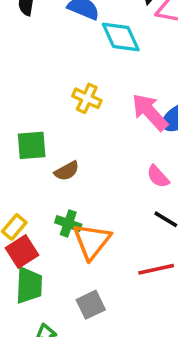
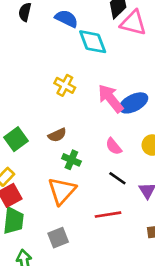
green square: (32, 145) -> (16, 139), moved, turned -35
brown semicircle: (67, 171) -> (57, 135), moved
green cross: (68, 223) -> (71, 160), moved

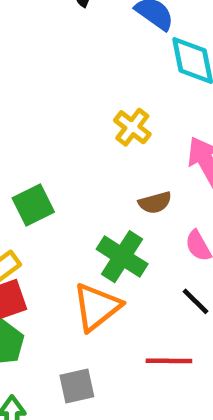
brown semicircle: (57, 135) -> (155, 203), moved
green cross: (71, 160) -> (122, 257), size x1.5

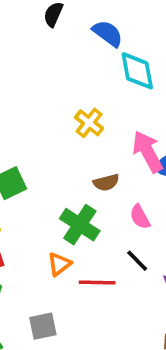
orange triangle: (97, 307) -> (59, 264), size x0.6
red line: (169, 361) -> (97, 283), moved

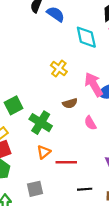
blue semicircle: (108, 33) -> (56, 14), moved
green cross: (80, 225) -> (41, 123), moved
black line: (137, 261) -> (85, 189), moved, turned -48

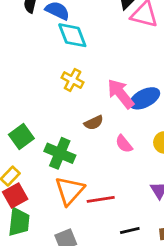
cyan diamond: (86, 37) -> (72, 35), moved
orange triangle: (44, 152) -> (70, 191), size x1.6

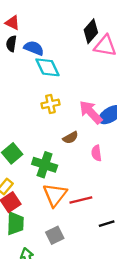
yellow cross: (73, 80) -> (50, 104), turned -36
pink semicircle: (124, 144) -> (96, 153), turned 35

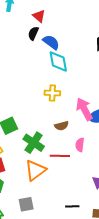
red line: (81, 200) -> (60, 156), moved

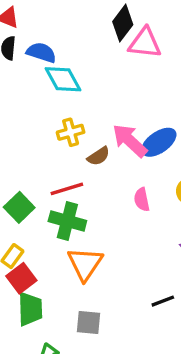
brown semicircle: (61, 126) -> (98, 156), moved
red line: (60, 156) -> (67, 189), moved
gray square: (26, 204) -> (88, 323), turned 35

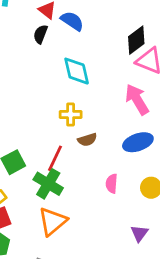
blue semicircle: (41, 53) -> (72, 21), moved
pink arrow: (130, 141) -> (137, 99), moved
red line: (67, 189) -> (55, 158), turned -64

